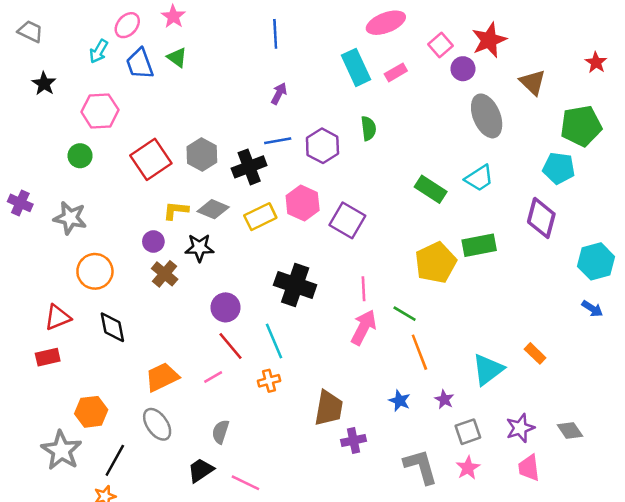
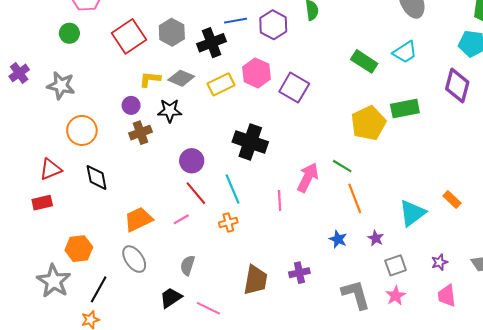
purple cross: (20, 203) -> (19, 73), turned 30
brown cross: (165, 274) -> (140, 133), turned 30
pink line: (364, 289) -> (280, 201), moved
brown trapezoid: (329, 408) -> (255, 280), moved
purple star: (520, 428) -> (439, 262), size x0.7

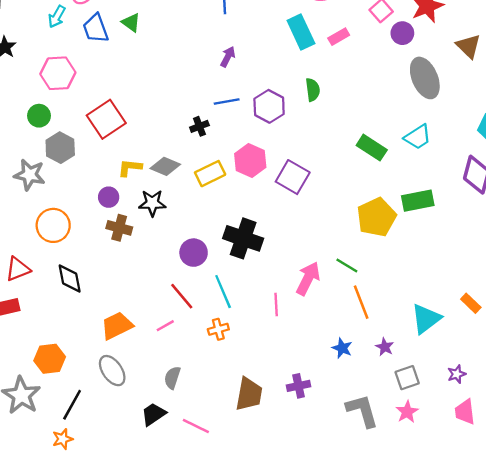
gray hexagon: (172, 32) -> (60, 148), moved
black cross: (212, 43) -> (199, 126), size x0.6
brown cross: (140, 133) -> (119, 228), turned 35
purple circle: (192, 161) -> (194, 253), moved

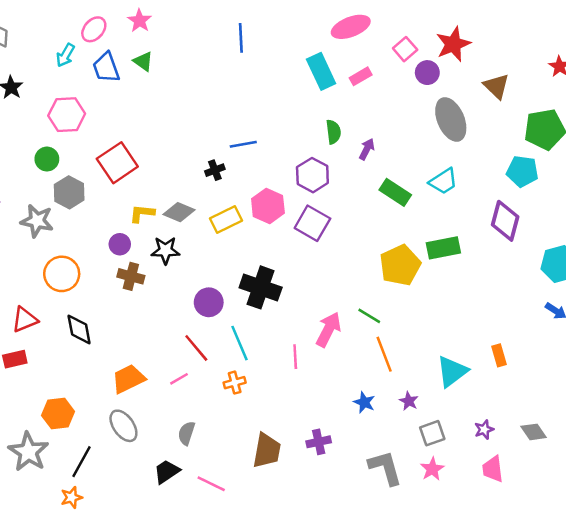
purple arrow: (228, 57) -> (367, 149), moved
purple hexagon: (269, 106) -> (312, 175), moved
orange rectangle: (471, 303) -> (499, 355), turned 30

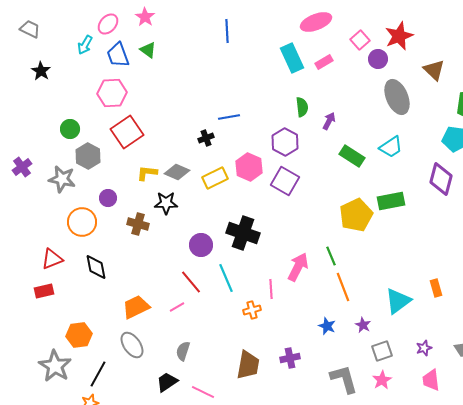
pink hexagon: (67, 115) -> (112, 93), moved
purple circle: (120, 244) -> (108, 198), moved
green line: (369, 316) -> (331, 256), turned 36
orange cross: (235, 383) -> (252, 310), moved

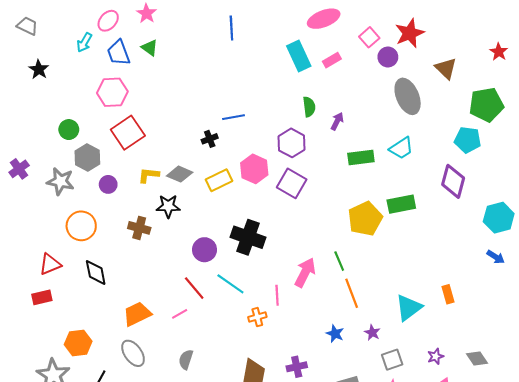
green rectangle: (352, 156) -> (361, 157), turned -40
purple circle: (108, 198) -> (108, 184), moved
cyan line: (226, 278) -> (230, 284), turned -32

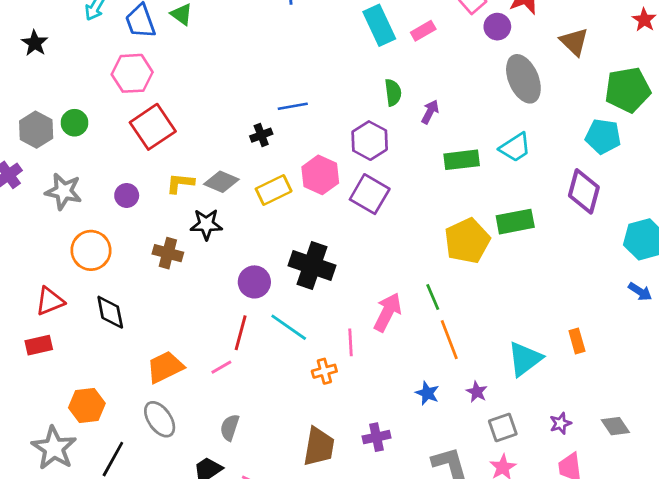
gray hexagon: (87, 157) -> (36, 130), moved
red line: (194, 288) -> (241, 333), turned 55

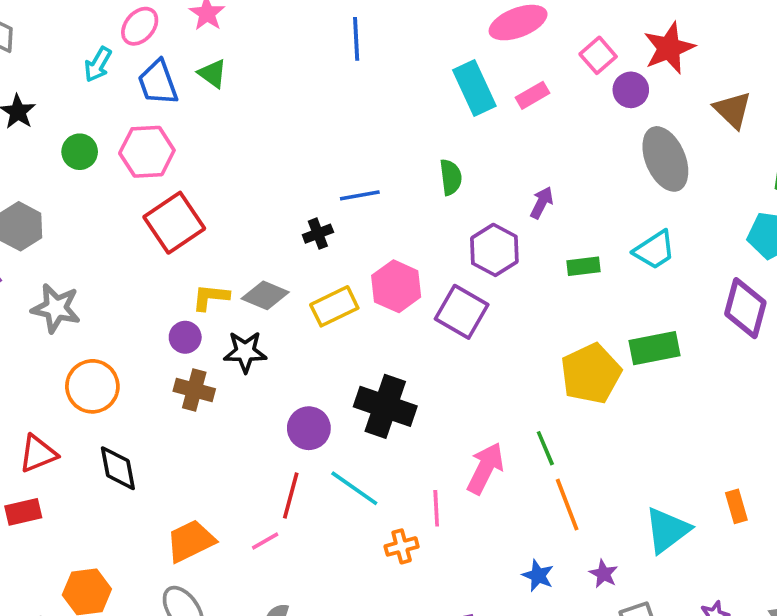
green semicircle: (393, 93) -> (451, 177), moved
green circle: (75, 123) -> (80, 152), moved
purple hexagon: (370, 141) -> (494, 250), moved
green rectangle: (462, 160) -> (584, 266), size x0.7
purple circle: (127, 195) -> (185, 337), moved

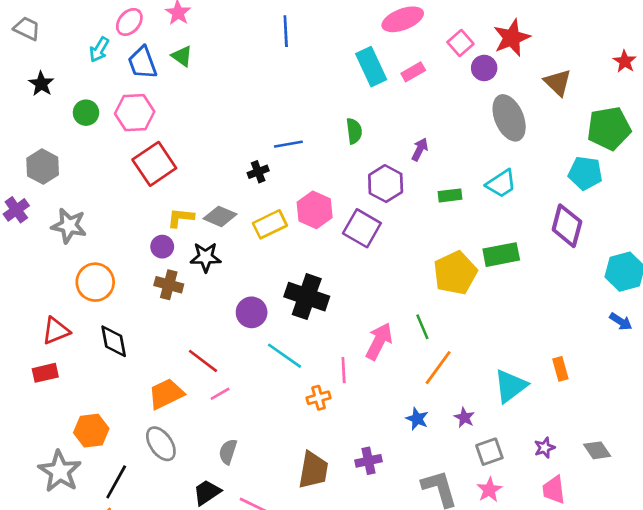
red line: (291, 496) -> (203, 361), moved, turned -68
orange line: (567, 505) -> (438, 368), turned 57

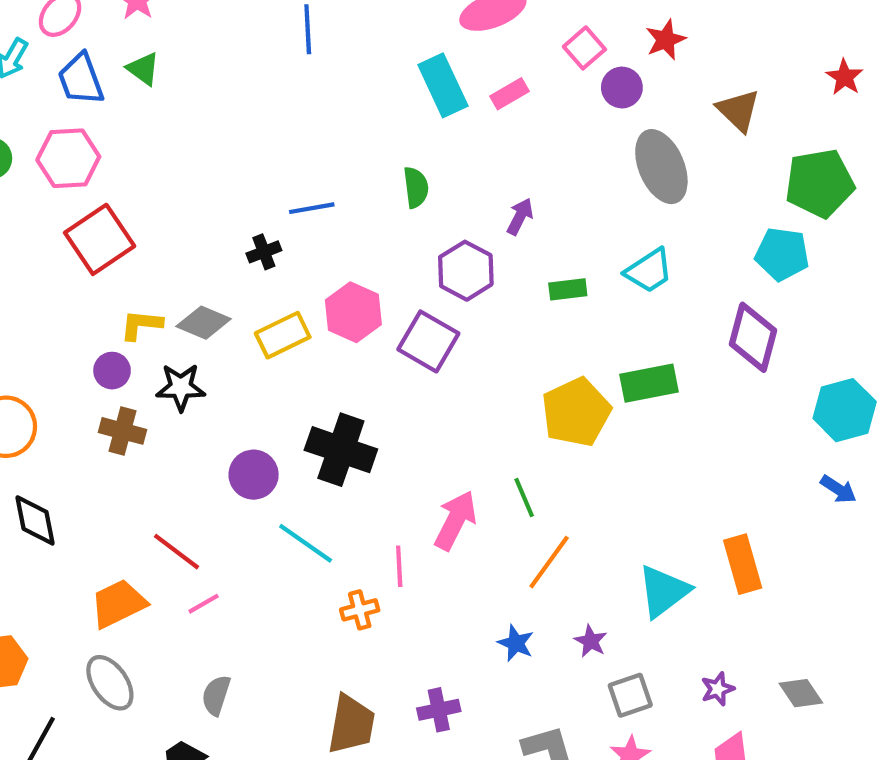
red star: (512, 38) -> (666, 40), size x0.7
orange rectangle: (560, 369) -> (743, 564), size x1.5

